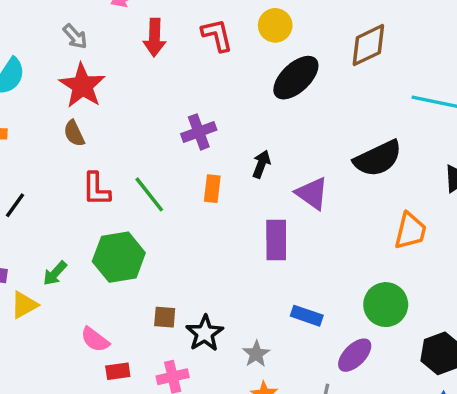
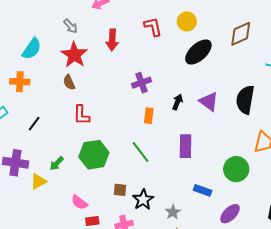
red arrow: (155, 38) -> (112, 40), moved
black semicircle: (378, 158) -> (245, 100), turned 124
purple triangle: (312, 193) -> (209, 102), moved
green line: (149, 194) -> (141, 152), moved
green circle: (386, 305) -> (236, 169), moved

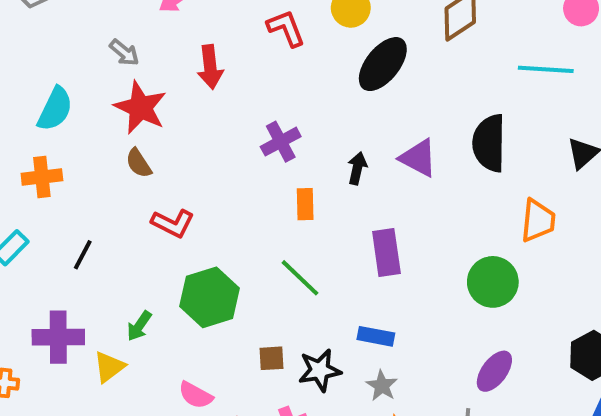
red L-shape: (81, 115) -> (173, 223), turned -55
blue rectangle: (203, 190) -> (376, 336), moved
black star: (143, 200) -> (320, 370), turned 30

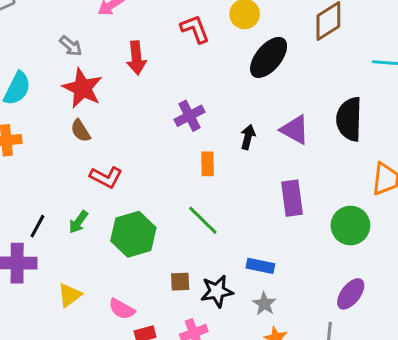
purple rectangle: (386, 252) -> (292, 198), moved
black line: (83, 255) -> (37, 226), moved
green arrow: (139, 326) -> (78, 222), moved
yellow triangle: (109, 367) -> (70, 295), moved

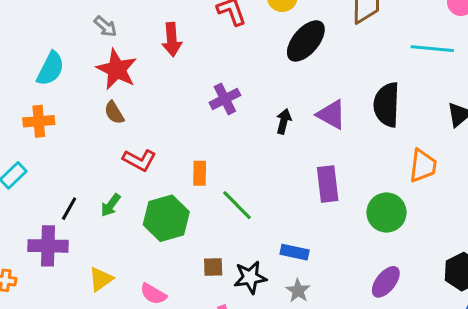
orange rectangle: (208, 164) -> (200, 173), moved

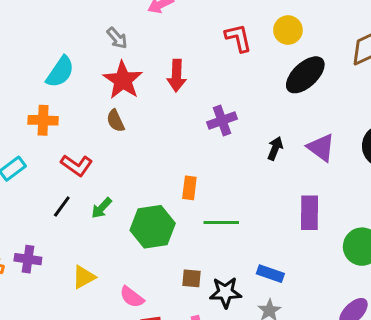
red arrow: (172, 40) -> (177, 76), moved
red L-shape: (139, 160) -> (77, 165), moved
green line: (237, 205) -> (221, 222), turned -52
purple cross: (48, 246) -> (28, 259), moved, size x0.7

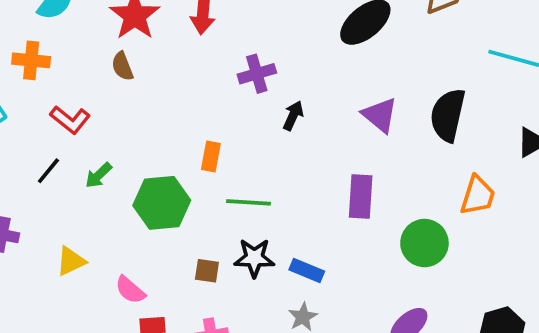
black arrow: (275, 148) -> (293, 116), moved
black star: (225, 292) -> (254, 258), moved

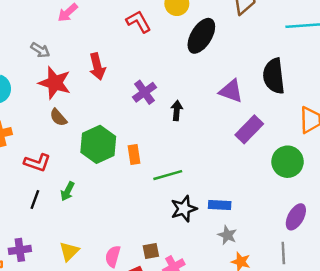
purple rectangle: (361, 197) -> (249, 129), moved, turned 60
green hexagon: (162, 203) -> (98, 144), moved
brown square: (207, 271) -> (151, 251), moved
pink semicircle: (130, 290) -> (113, 256), turned 85

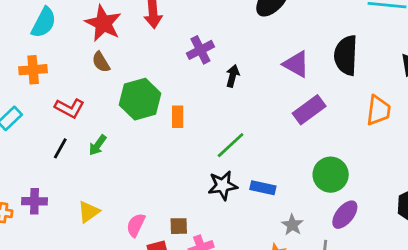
green circle: (288, 162) -> (331, 175), moved
green line: (168, 175) -> (231, 145), moved, turned -36
gray star: (227, 235) -> (292, 225), moved

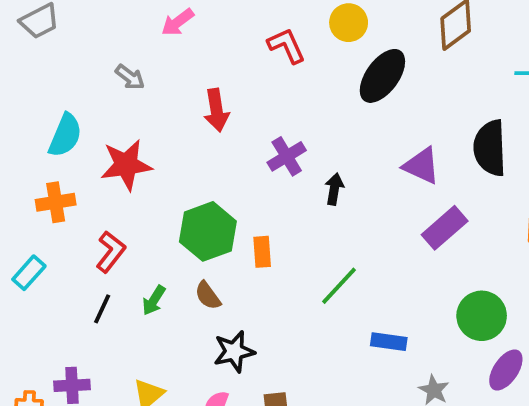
red star: (103, 23) -> (126, 165), moved, turned -30
brown semicircle: (101, 62) -> (208, 296), moved
red L-shape: (70, 108) -> (111, 252), turned -76
black star: (223, 185) -> (234, 351), moved

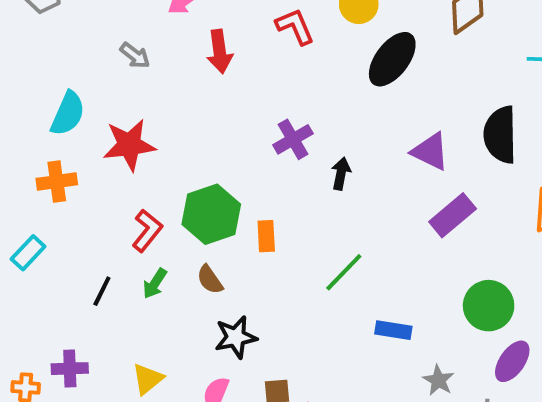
red arrow: (216, 110) -> (220, 52), moved
red L-shape: (111, 252) -> (147, 231), moved

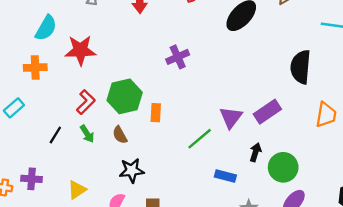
purple triangle: (430, 151) -> (231, 117), moved, turned 35
black arrow: (341, 174) -> (255, 152), moved
green arrow: (155, 283) -> (87, 134), turned -72

